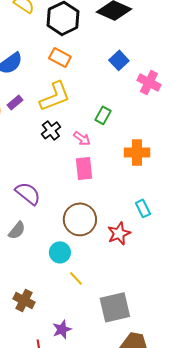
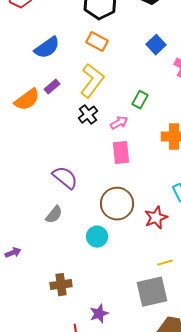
yellow L-shape: (55, 96) -> (92, 81), turned -32
pink arrow: (82, 138) -> (119, 123), turned -66
yellow line: (76, 278) -> (165, 263), moved, turned -63
brown cross: (24, 300) -> (61, 285), turned -35

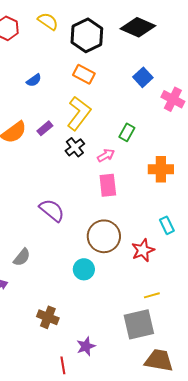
blue semicircle: (47, 48) -> (34, 80), size x0.6
purple rectangle: (52, 87) -> (45, 128), moved
gray semicircle: (54, 215) -> (22, 257), moved
brown cross: (61, 285) -> (48, 317), turned 30

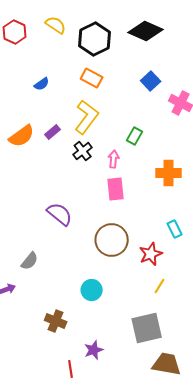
pink arrow: (106, 155) -> (114, 159), turned -54
cyan circle: (84, 269) -> (92, 290), moved
yellow line: (152, 295) -> (160, 286), moved, turned -42

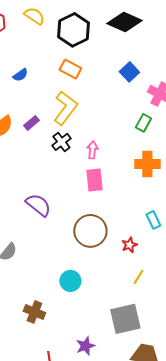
green rectangle: (135, 136) -> (143, 123), moved
red star: (151, 254) -> (129, 245), size x0.7
purple star: (94, 350) -> (85, 346), moved

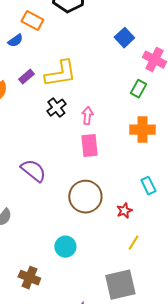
orange rectangle: (70, 69) -> (32, 21), moved
yellow L-shape: (65, 108) -> (60, 74), turned 44
purple rectangle: (31, 123) -> (26, 77), moved

